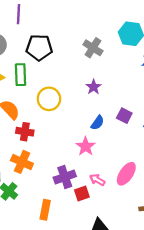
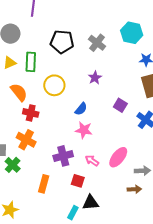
black pentagon: (39, 47) -> (62, 42), moved
blue semicircle: (97, 123) -> (81, 109), moved
pink star: (86, 146) -> (84, 130), turned -30
red square: (82, 194) -> (78, 181), moved, turned 32

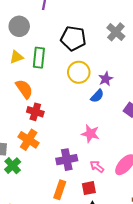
gray cross: (97, 43) -> (116, 32), moved
yellow circle: (54, 85) -> (79, 72), moved
blue semicircle: (81, 109) -> (97, 96), moved
red square: (78, 181) -> (89, 188), moved, turned -32
orange rectangle: (44, 184) -> (60, 190), moved

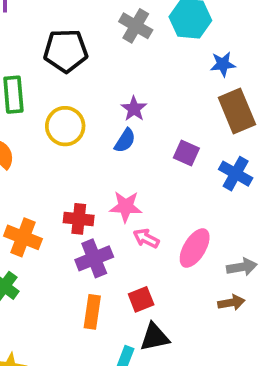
yellow circle: (79, 72) -> (65, 126), moved
red cross: (35, 112) -> (79, 219), moved
pink arrow: (97, 167) -> (146, 238), moved

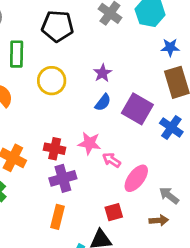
blue semicircle: (125, 141) -> (103, 102), moved
purple square: (186, 153) -> (137, 109), size x1.6
pink arrow: (146, 238) -> (112, 160), moved
gray arrow: (242, 267) -> (169, 195), turned -138
red square: (141, 299) -> (114, 212), moved

